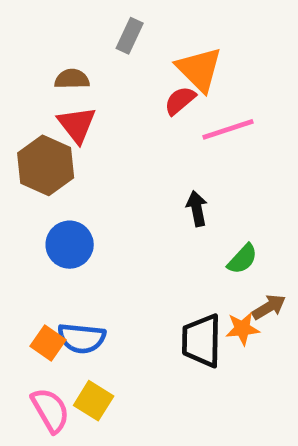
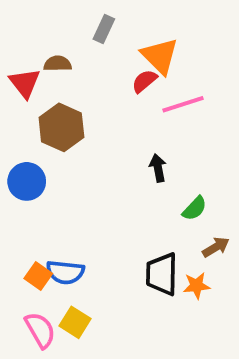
red triangle: (77, 125) -> (25, 83), moved
brown hexagon: (46, 165) -> (61, 127), moved
blue circle: (70, 245) -> (27, 181), moved
orange star: (242, 329) -> (197, 286), moved

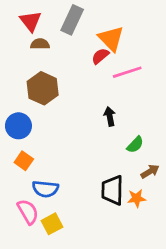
gray rectangle: (104, 29) -> (72, 20), size x1.5
red triangle: (25, 83) -> (31, 21), moved
orange square: (38, 276) -> (24, 161), moved
yellow square: (75, 322) -> (52, 224), turned 30
pink semicircle: (40, 330) -> (28, 212), moved

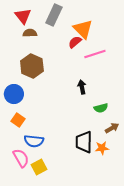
green semicircle: (135, 145) -> (101, 108), turned 32

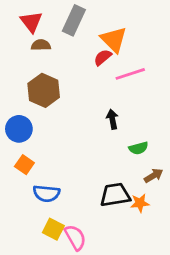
black trapezoid: (84, 142) -> (115, 195), turned 80
pink semicircle: (21, 158) -> (75, 237), moved
yellow square: (39, 167) -> (53, 229), turned -35

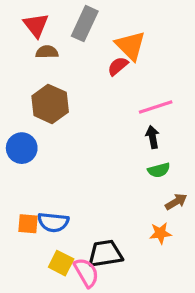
pink line: (130, 74) -> (156, 107), moved
black arrow: (112, 119) -> (153, 137), moved
orange square: (24, 165) -> (28, 224), moved, turned -30
black trapezoid: (115, 195) -> (105, 254), moved

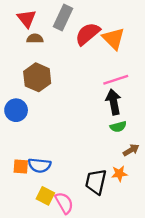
orange triangle: (130, 46) -> (113, 39), moved
red semicircle: (118, 66) -> (88, 34), moved, size x1.6
black arrow: (153, 137) -> (113, 102), size x1.5
black trapezoid: (105, 254) -> (96, 182), moved, turned -68

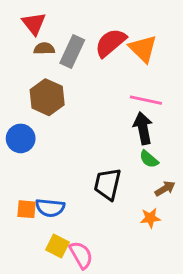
gray rectangle: (63, 17) -> (72, 52), moved
pink line: (116, 80) -> (146, 100), turned 30
green semicircle: (118, 127) -> (149, 159), turned 56
black trapezoid: (96, 182) -> (108, 184), moved

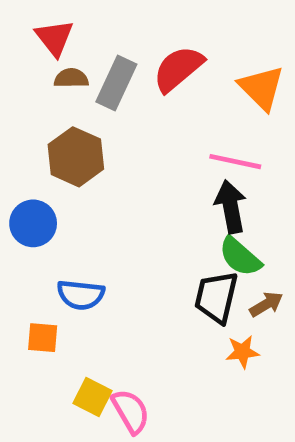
orange triangle: (143, 49) -> (261, 88), moved
green semicircle: (149, 159) -> (240, 257), size x1.4
black trapezoid: (108, 184) -> (216, 297), moved
blue semicircle: (50, 208) -> (81, 295), moved

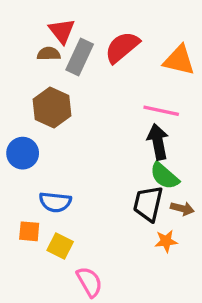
red triangle: (54, 38) -> (62, 31), moved
orange triangle: (261, 88) -> (179, 60), turned -32
brown arrow: (266, 304) -> (182, 209), turned 45
yellow square: (93, 397) -> (60, 246), moved

